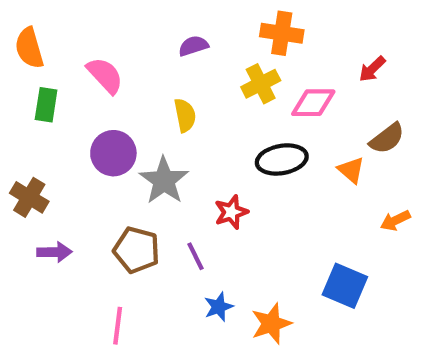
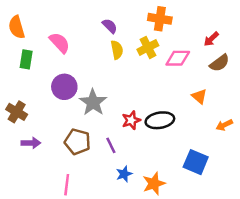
purple semicircle: (193, 46) -> (110, 26), turned 63
yellow semicircle: (185, 115) -> (117, 50), moved
brown semicircle: (387, 138) -> (220, 63), moved
black ellipse: (282, 159) -> (160, 120), moved

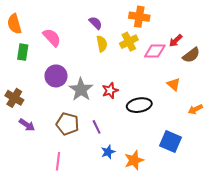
red arrow: (211, 39) -> (176, 41), moved
red star: (131, 120) -> (110, 91), moved
purple arrow: (31, 143) -> (27, 125), turned 35

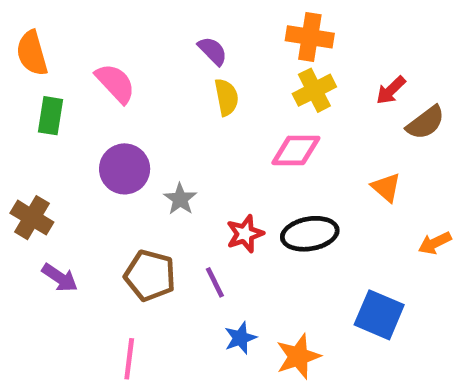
yellow cross: (129, 42) -> (314, 90), moved
pink diamond: (155, 51) -> (296, 150), moved
gray star: (81, 89) -> (180, 199), size x0.6
red star: (110, 91) -> (245, 234), moved

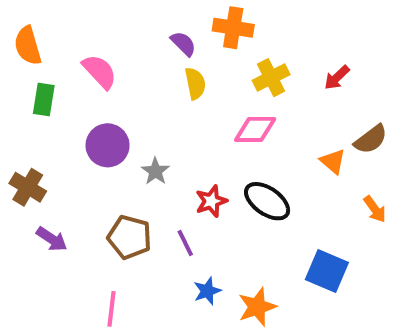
orange cross: (310, 37) -> (233, 28), moved
brown semicircle: (426, 123) -> (371, 139), moved
black ellipse: (310, 234) -> (267, 201), turned 45
orange arrow: (435, 243) -> (375, 209), turned -100

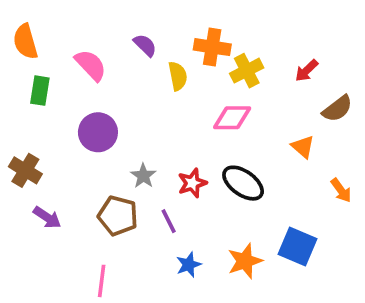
orange cross: (233, 28) -> (212, 47), moved
purple semicircle: (183, 44) -> (145, 45), moved
brown semicircle: (371, 139) -> (337, 109), moved
gray star: (155, 171) -> (143, 176), moved
orange star: (257, 307) -> (245, 261), moved

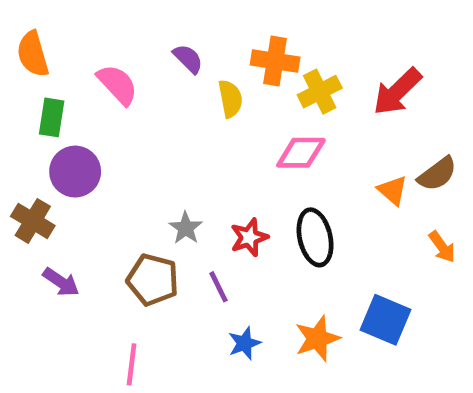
red arrow: (307, 71) -> (397, 92), size x1.6
brown semicircle: (337, 109) -> (437, 174), moved
purple circle: (98, 132) -> (75, 172), moved
black ellipse: (243, 183) -> (315, 237), turned 42

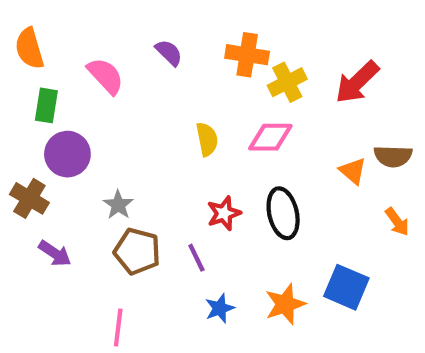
yellow semicircle: (230, 99) -> (207, 139), moved
brown semicircle: (437, 174) -> (393, 156), turned 39
gray star: (186, 228) -> (118, 205), moved

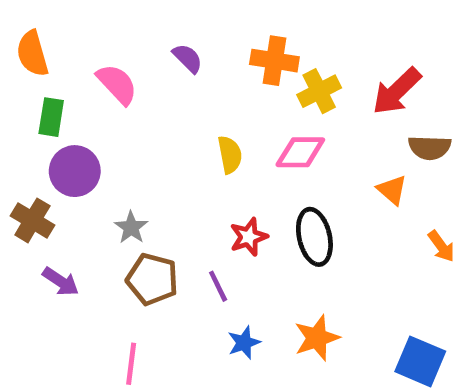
brown semicircle: (393, 156) -> (430, 148), moved
blue square: (346, 287) -> (420, 361), moved

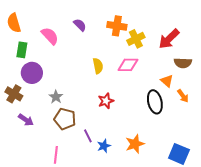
black ellipse: (314, 237) -> (155, 102), moved
orange arrow: (441, 246) -> (183, 96), moved
purple line: (218, 286) -> (88, 136), moved

